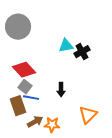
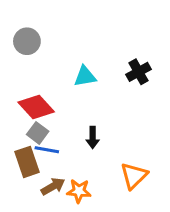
gray circle: (18, 27) -> (27, 41), size x0.7
cyan triangle: (66, 46) -> (85, 76), moved
black cross: (82, 52) -> (138, 72), moved

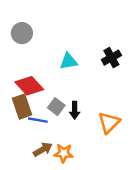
gray square: (38, 133) -> (56, 107), moved
brown rectangle: (27, 162) -> (22, 107), moved
orange triangle: (134, 176) -> (109, 123), moved

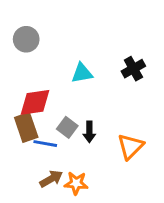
red diamond: (29, 86) -> (35, 102), turned -56

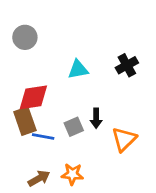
gray square: (67, 127) -> (74, 127), moved, turned 30
black arrow: (89, 132) -> (96, 118), moved
brown arrow: (51, 179) -> (39, 178), moved

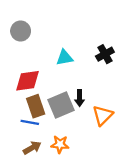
brown rectangle: (25, 121) -> (36, 106), moved
gray square: (74, 127) -> (61, 105), size x1.6
blue line: (43, 136) -> (30, 122), moved

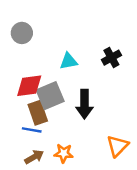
black arrow: (80, 98) -> (84, 104), size x1.6
gray square: (61, 105) -> (50, 96), moved
orange triangle: (103, 115) -> (118, 146), moved

